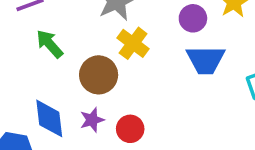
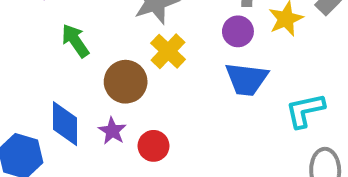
purple star: (92, 120) -> (112, 131), turned -30

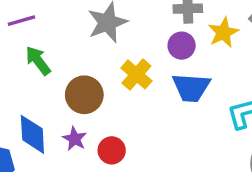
yellow cross: (168, 51) -> (136, 74), moved

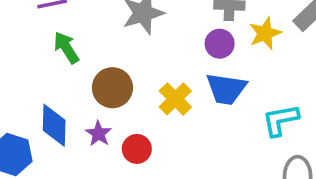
yellow cross: (136, 74) -> (175, 99), moved

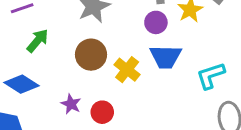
green arrow: (66, 48) -> (38, 41), turned 80
brown circle: (112, 88) -> (91, 55), moved
blue diamond: (54, 125) -> (22, 84), moved, turned -52

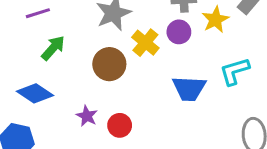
blue trapezoid: (166, 57) -> (189, 89), moved
yellow cross: (127, 70) -> (145, 43), moved
cyan L-shape: (211, 76) -> (235, 71), moved

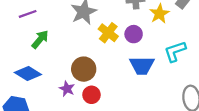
purple circle: (179, 32) -> (134, 34), moved
brown circle: (109, 64) -> (84, 69), moved

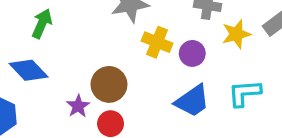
yellow cross: (108, 33) -> (157, 42), turned -30
green arrow: (40, 39) -> (42, 24), moved, turned -30
blue trapezoid: (142, 66) -> (192, 101), turned -50

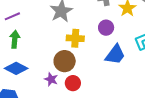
yellow cross: (157, 42) -> (75, 38), moved

